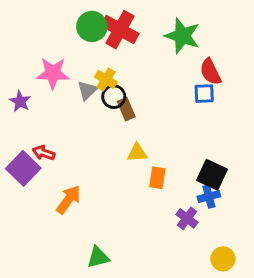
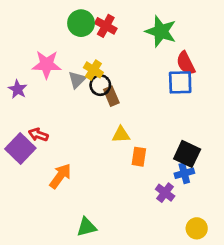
red cross: (120, 30) -> (106, 26), size x0.7
blue square: (204, 94) -> (180, 82), size x1.4

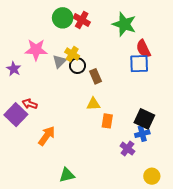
brown rectangle: (111, 96) -> (96, 76), moved

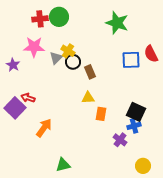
red cross: (82, 20) -> (40, 19), moved, turned -35
red semicircle: (143, 49) -> (151, 54), moved

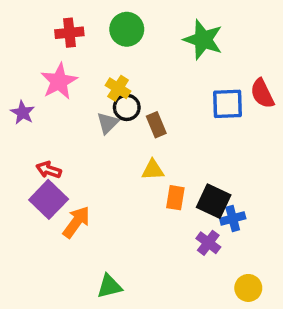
green circle: (59, 17) -> (127, 29), moved
pink star: (34, 47) -> (59, 81), turned -30
gray triangle: (56, 58) -> (108, 123), moved
purple square: (15, 108) -> (49, 199), moved
black square: (136, 112) -> (214, 201), moved

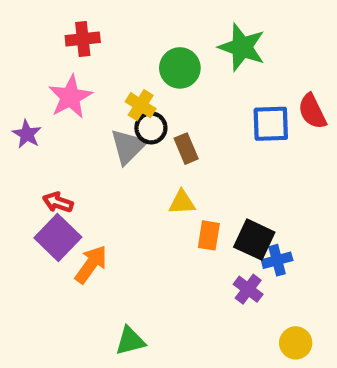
green circle: (127, 29) -> (180, 68), moved
gray triangle: (108, 123) -> (128, 146), size x1.4

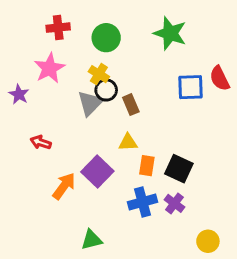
green circle: (180, 68) -> (106, 38), moved
purple square: (58, 237) -> (97, 171), moved
blue cross: (277, 260) -> (142, 202), moved, size x1.4

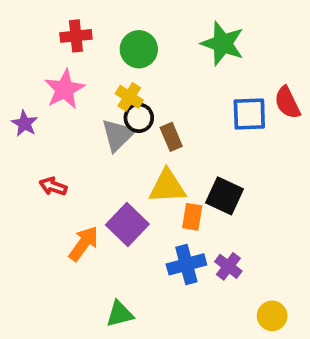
yellow triangle: (128, 142) -> (167, 186), size x1.5
black square: (179, 169) -> (225, 196), moved

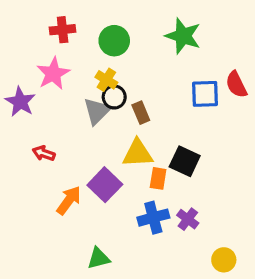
purple star: (25, 124) -> (20, 102), size x1.4

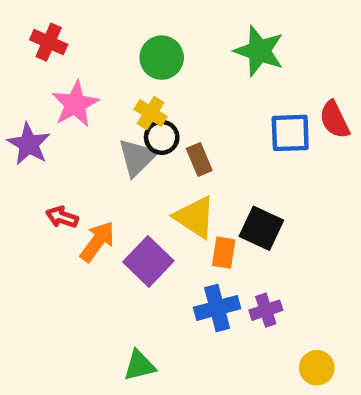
red cross: (63, 30) -> (49, 42), moved, turned 30
yellow triangle: (138, 153) -> (195, 217), turned 36
orange arrow: (69, 200) -> (97, 242), moved
purple cross: (188, 219) -> (266, 310), turned 35

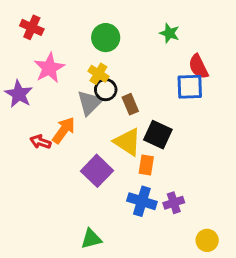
green star: (259, 51) -> (169, 33), size x0.6
red semicircle: (334, 120) -> (198, 67), moved
black square: (261, 228) -> (158, 135), moved
orange arrow: (97, 242) -> (64, 130), moved
blue cross: (217, 308) -> (142, 201), turned 32

